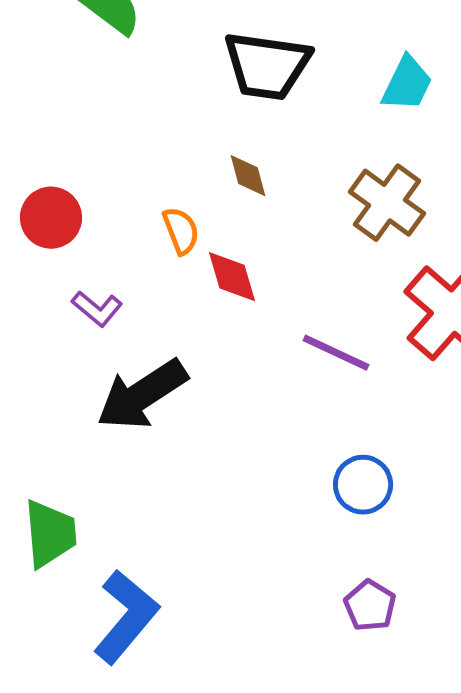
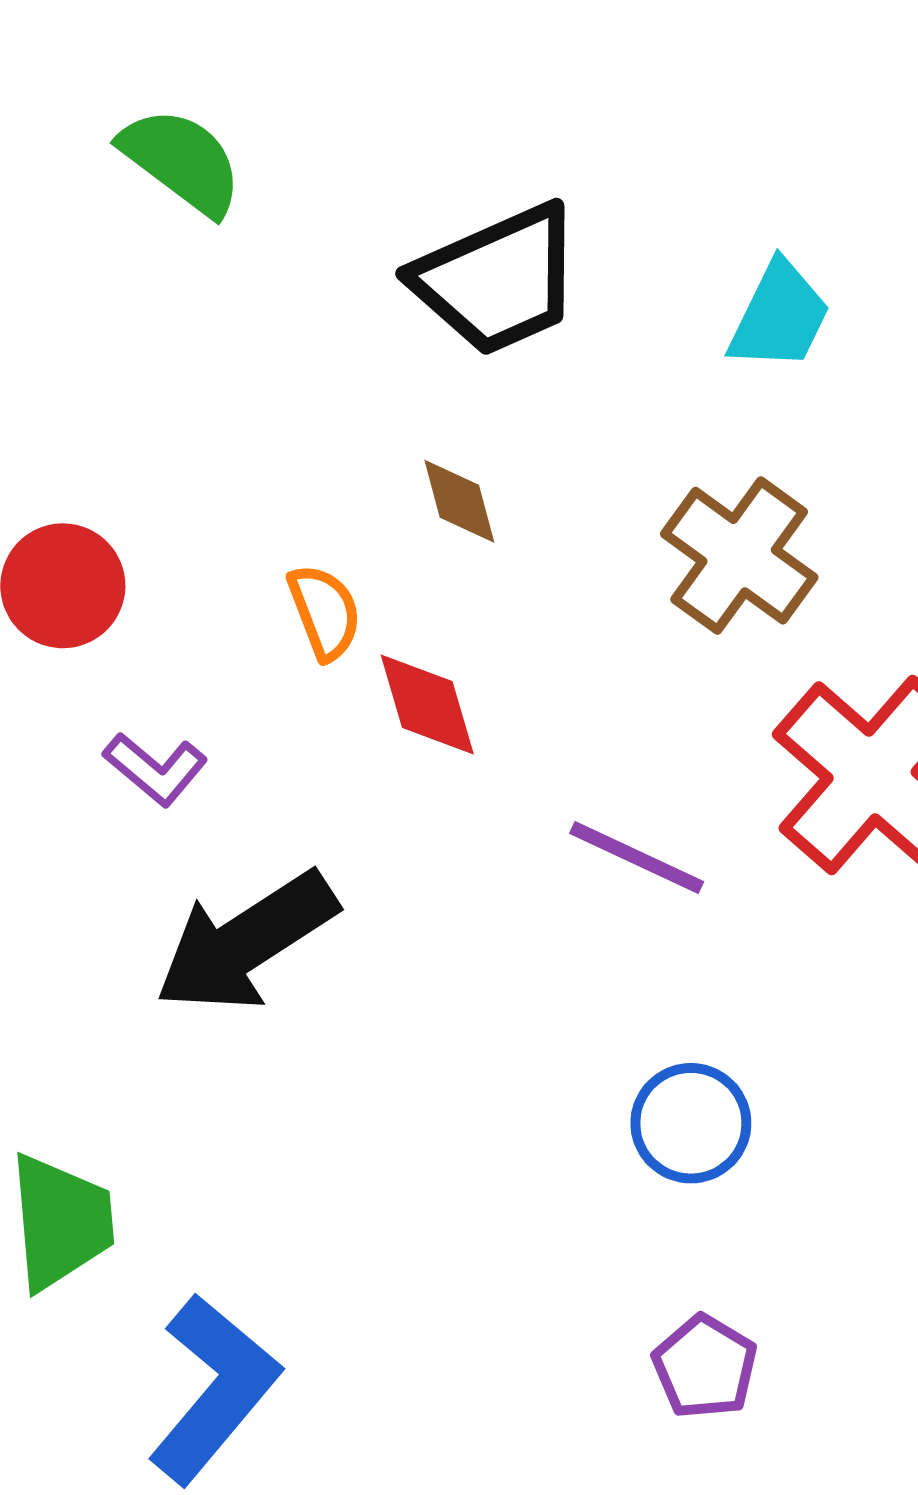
black trapezoid: (267, 66) -> (498, 280), turned -32

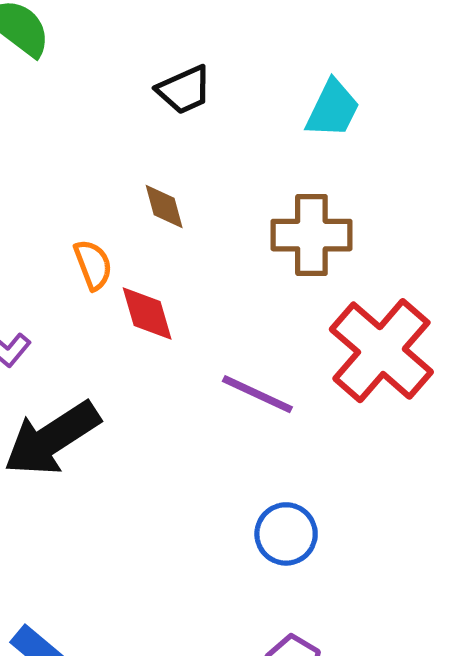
black trapezoid: (498, 280) -> (184, 90), size x0.6
brown cross: (739, 556) -> (311, 235), turned -36

